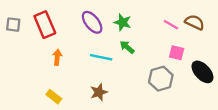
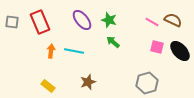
cyan line: (101, 57) -> (74, 51), moved
black ellipse: (202, 72) -> (180, 51), moved
gray hexagon: (161, 79) -> (147, 83), moved

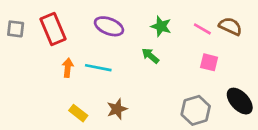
purple ellipse: (82, 20) -> (109, 26), turned -30
green star: (109, 20) -> (161, 26), moved
black ellipse: (180, 51) -> (240, 101), moved
yellow rectangle: (48, 86) -> (78, 113), moved

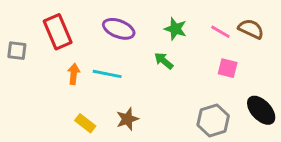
gray square: (16, 29) -> (17, 51), moved

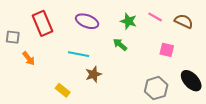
pink line: (220, 32) -> (155, 17), moved
orange arrow: (74, 74) -> (29, 58), moved, turned 136
brown star: (127, 119) -> (93, 74), moved

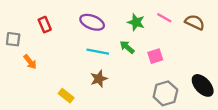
red rectangle: (42, 23) -> (45, 25), size x0.6
pink square: (167, 50) -> (155, 56), moved, turned -32
cyan line: (79, 54) -> (98, 52), moved

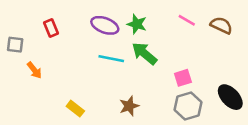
green star: (136, 22) -> (137, 24), moved
green arrow: (127, 47) -> (144, 54), size x1.5
pink square: (155, 56) -> (183, 78), moved
brown star: (99, 79) -> (129, 106), moved

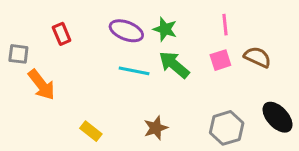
pink line: (187, 20) -> (225, 25), turned 54
brown semicircle: (221, 25) -> (257, 57), moved
orange arrow: (34, 70) -> (42, 85), size x1.5
pink square: (183, 78) -> (220, 60), moved

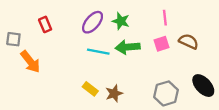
purple ellipse: (126, 31) -> (93, 22), turned -70
green arrow: (174, 65) -> (128, 47), turned -45
yellow rectangle: (91, 131) -> (90, 89), moved

